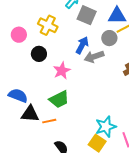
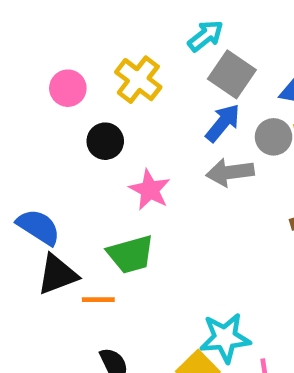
blue arrow: (82, 45) -> (223, 123), moved
pink star: (62, 71) -> (150, 190), turned -30
black triangle: (30, 114) -> (57, 275), turned -36

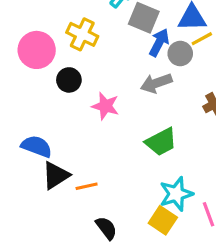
pink circle: (68, 88) -> (37, 50), size x1.5
blue arrow: (223, 123) -> (159, 43), moved
green trapezoid: (131, 254) -> (161, 142), moved

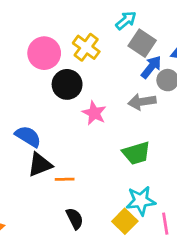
black circle: (69, 80) -> (67, 84), size x1.4

